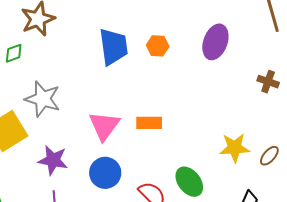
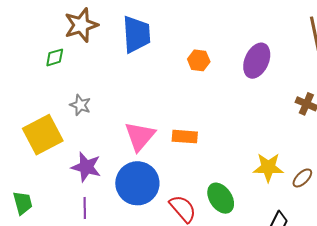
blue trapezoid: (113, 47) -> (136, 34), moved
gray star: (43, 99) -> (80, 105), size x0.6
blue circle: (105, 173) -> (137, 183), size x1.4

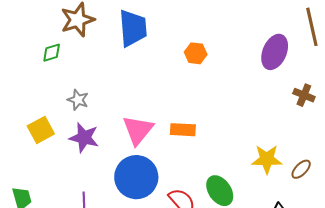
purple ellipse: (257, 61) -> (275, 52), moved
yellow square: (43, 135) -> (41, 130), size x0.7
purple star: (86, 167) -> (84, 138), moved

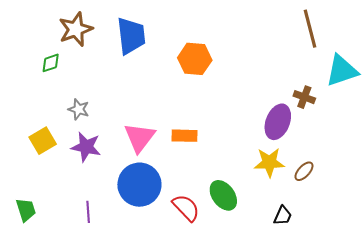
purple ellipse: (275, 52) -> (278, 122), moved
orange hexagon: (196, 53) -> (195, 59), size x1.5

